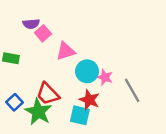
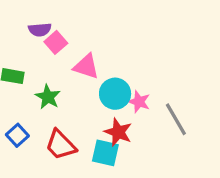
pink triangle: (66, 51) -> (86, 66), turned 36
red trapezoid: (48, 94) -> (61, 145), moved
green star: (38, 112) -> (48, 97), moved, size x0.7

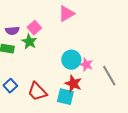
purple semicircle: (40, 30) -> (12, 31), moved
pink triangle: (86, 66) -> (66, 14), moved, turned -48
green star: (48, 97) -> (29, 42), moved

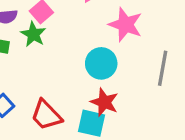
pink star: (86, 65) -> (125, 25), moved, size x1.5
gray line: (109, 76) -> (163, 68), moved, turned 40

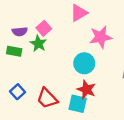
pink star: (125, 25) -> (101, 37), turned -30

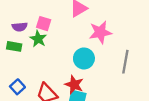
pink square: (44, 28) -> (44, 24), turned -32
red star: (86, 90) -> (74, 85), moved

